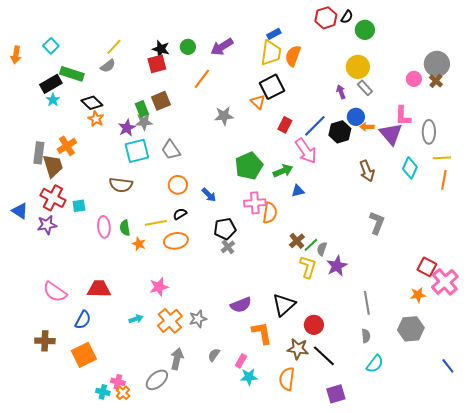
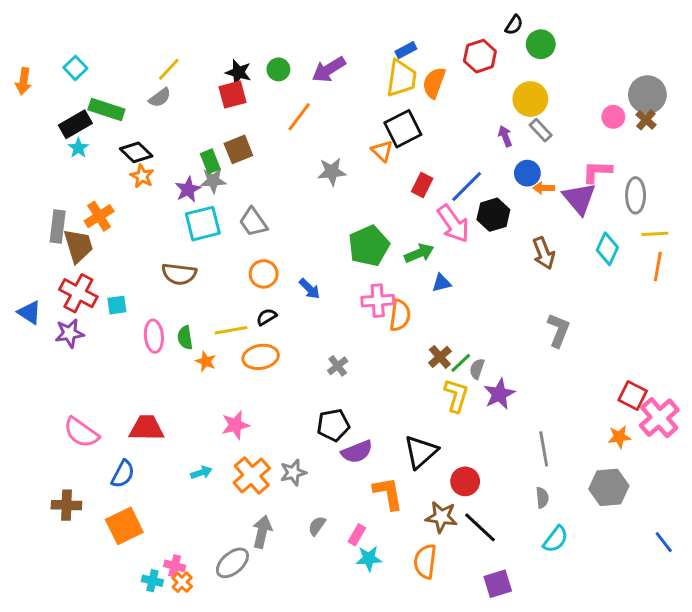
red hexagon: (326, 18) -> (480, 56), moved
pink L-shape: (403, 116) -> (597, 172), turned 90
black hexagon: (340, 132) -> (493, 215), moved
black pentagon: (225, 229) -> (333, 425), moved

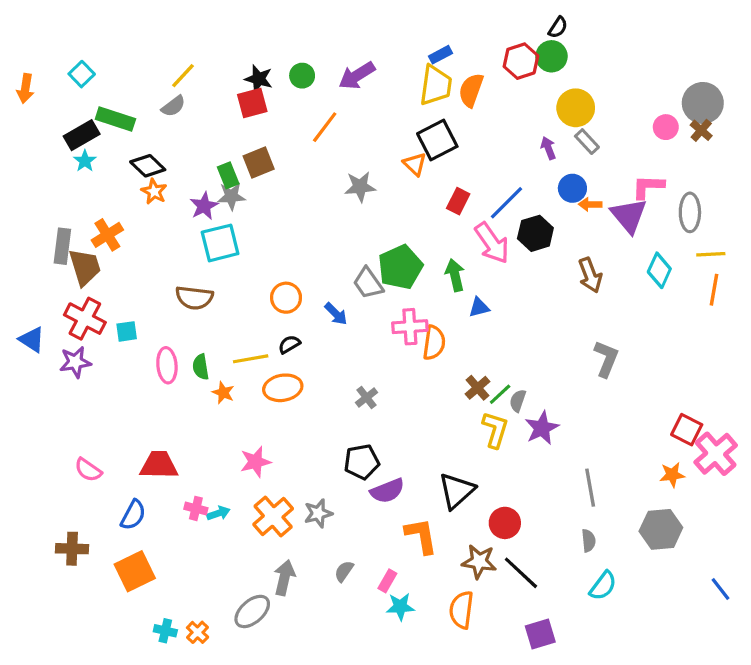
green circle: (541, 44) -> (552, 56), moved
gray trapezoid: (253, 222) -> (368, 283), moved
green arrow: (419, 253) -> (455, 275), turned -80
pink semicircle: (81, 433) -> (88, 470), size x0.7
pink cross: (175, 566) -> (196, 508), moved

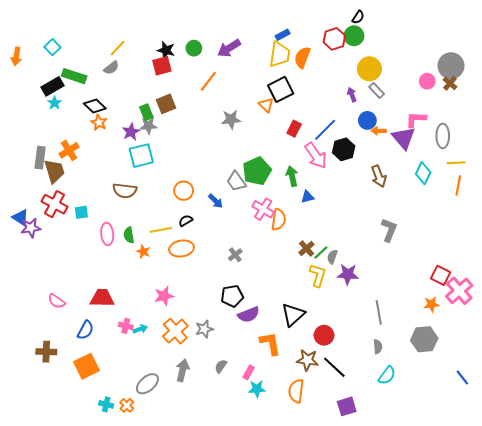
pink cross: (410, 327) -> (263, 209), turned 35
purple star: (75, 362) -> (31, 228), moved
purple star: (542, 428) -> (348, 274), turned 30
gray ellipse: (252, 611) -> (147, 384), moved

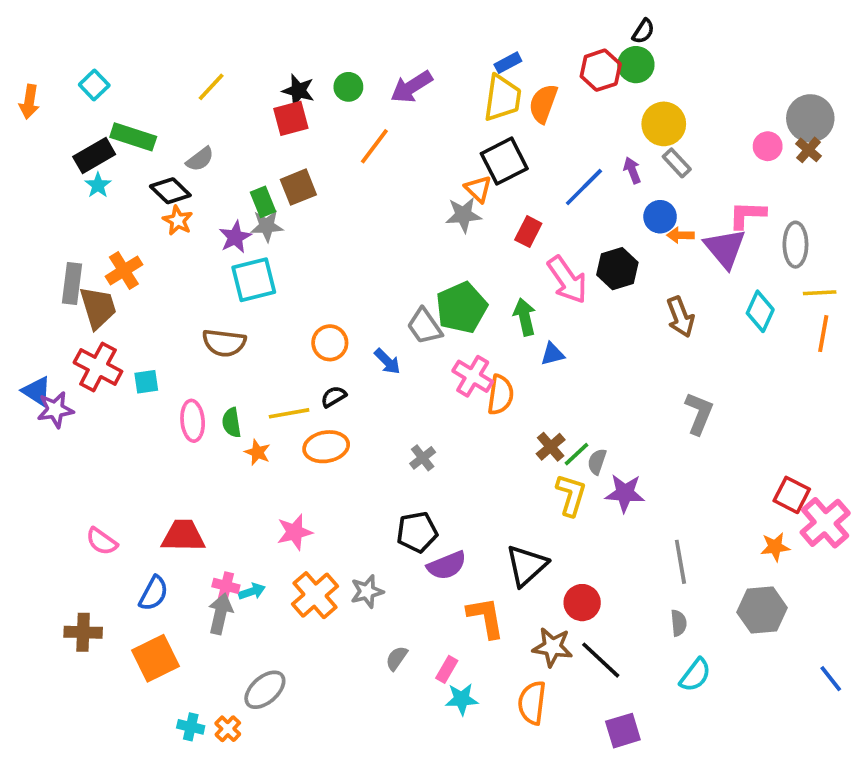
gray semicircle: (111, 68) -> (200, 159), moved
gray star: (231, 119) -> (463, 215), moved
blue line: (325, 130) -> (584, 187), moved
gray arrow: (183, 370) -> (220, 614), moved

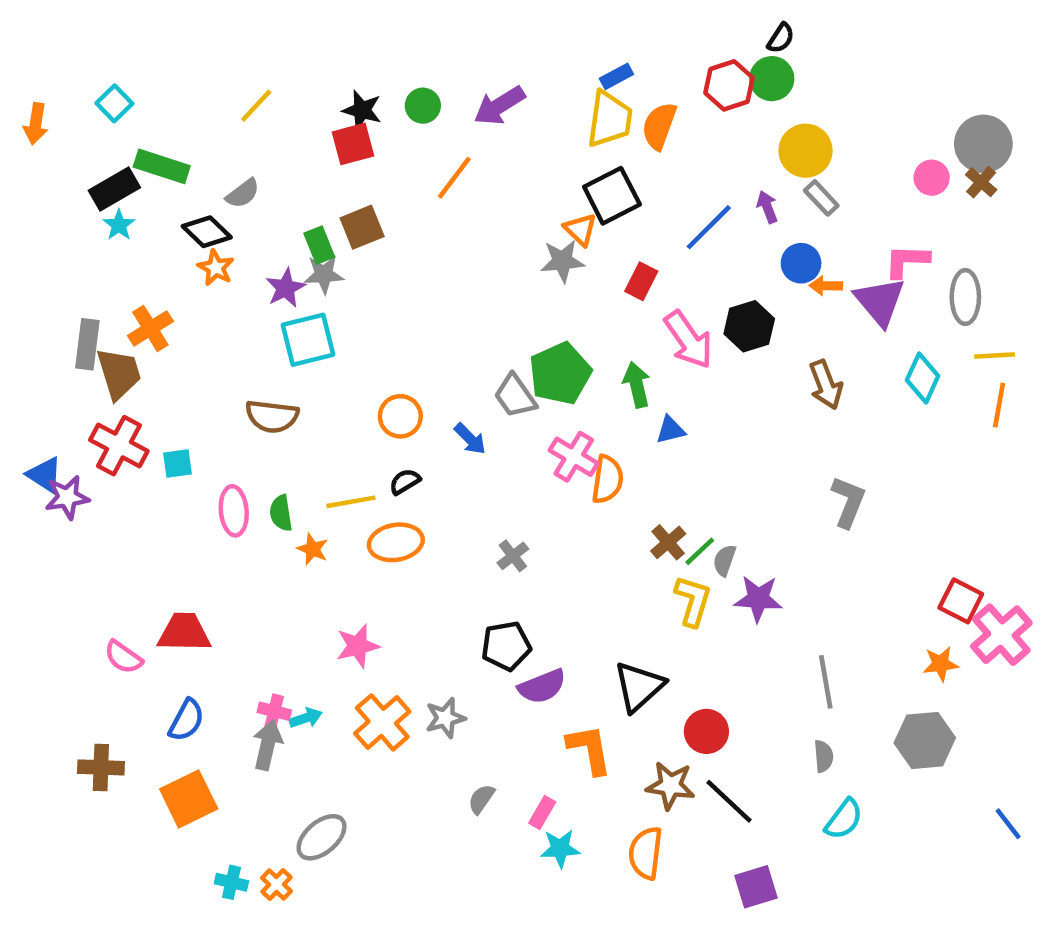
red trapezoid: (183, 536) -> (184, 632), moved

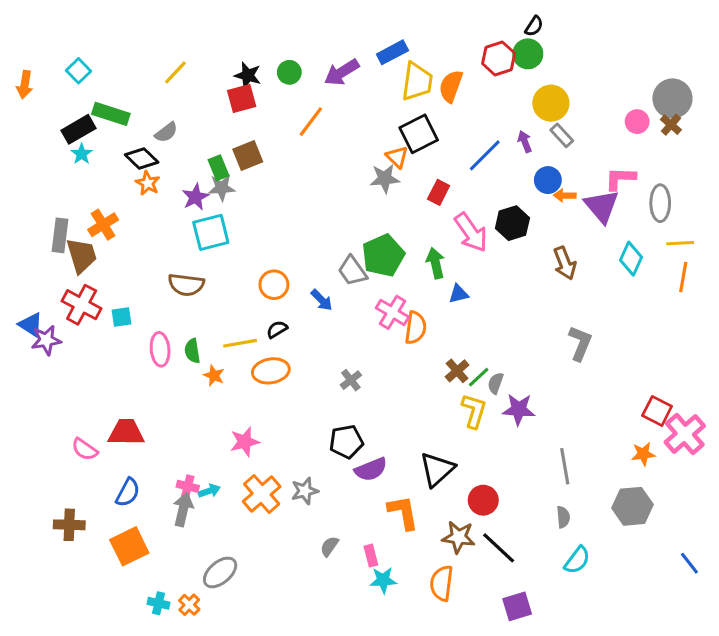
blue rectangle: (616, 76) -> (392, 52), moved, size x1.4
pink rectangle: (542, 812) -> (371, 556), turned -45

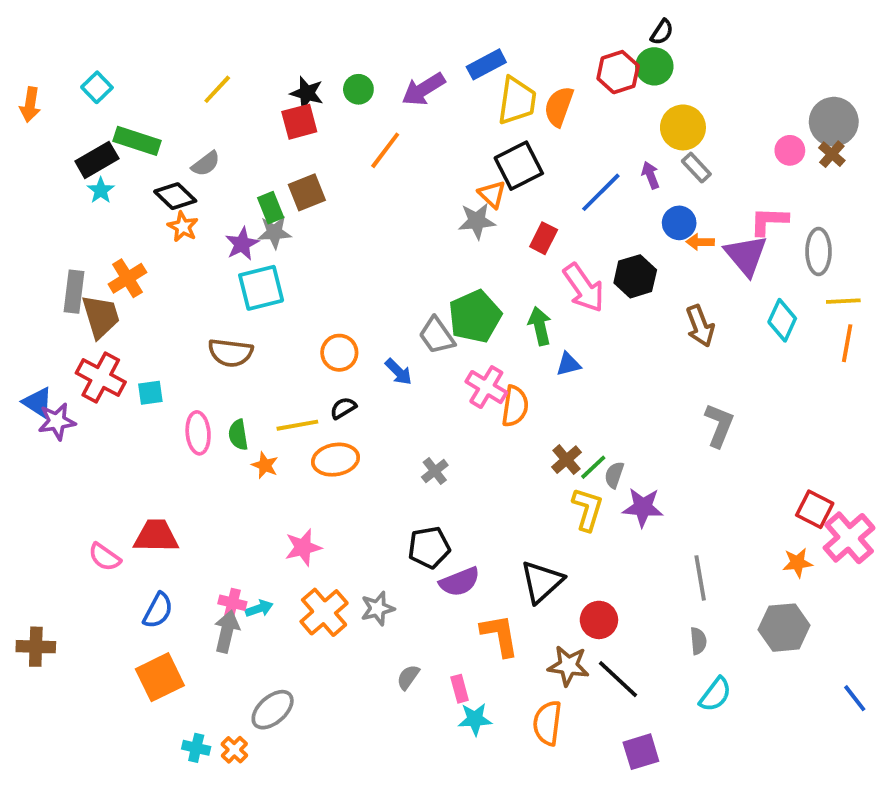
brown cross: (69, 525) -> (36, 647), moved

